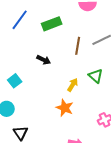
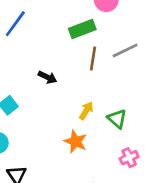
green rectangle: (52, 24) -> (82, 29), moved
green triangle: (96, 76) -> (117, 119), moved

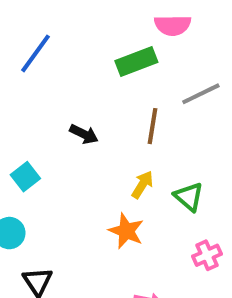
brown line: (93, 58) -> (152, 126), moved

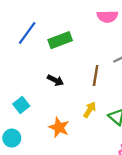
green rectangle: (136, 62) -> (60, 40), moved
orange star: (126, 231) -> (59, 127), moved

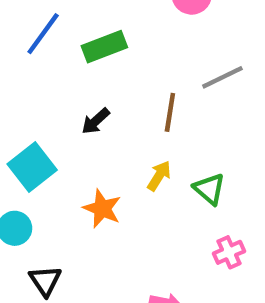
black arrow: (55, 80) -> (96, 121), turned 112
cyan square: (21, 105) -> (32, 167), size x1.5

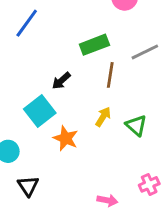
green rectangle: (104, 47) -> (94, 45), moved
cyan square: (32, 167) -> (40, 111), moved
pink cross: (229, 252) -> (149, 184), moved

